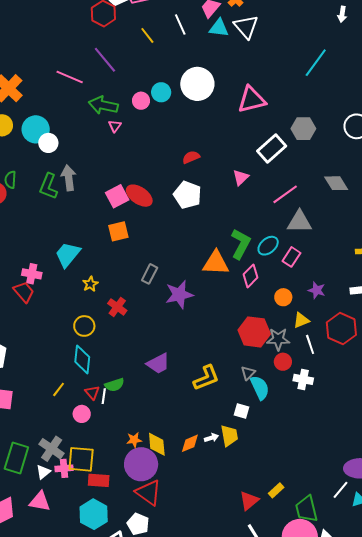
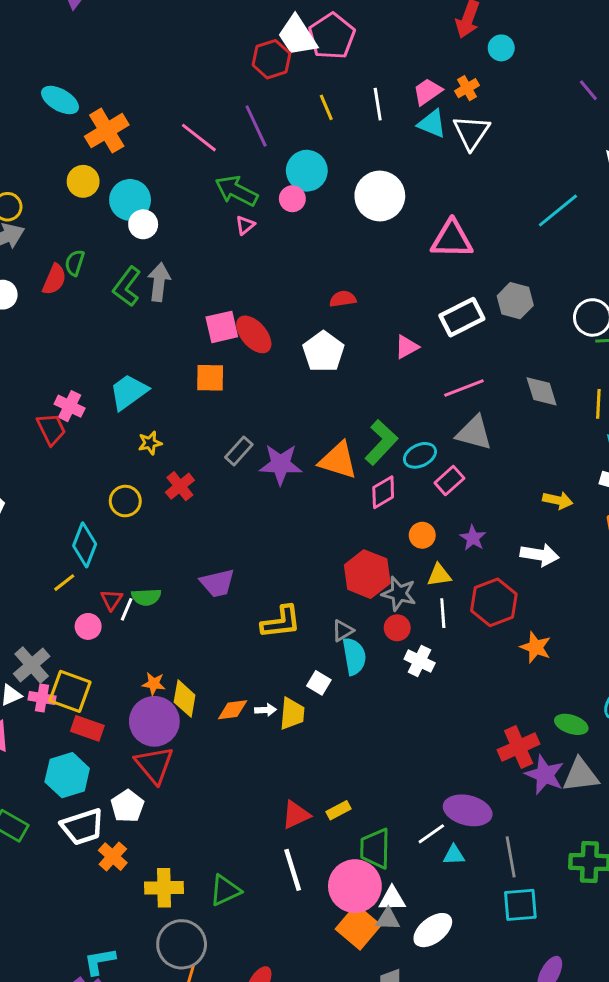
cyan circle: (161, 92) -> (307, 171), moved, size x1.4
purple star: (179, 295) -> (281, 464), moved
cyan diamond: (82, 359) -> (85, 545), moved

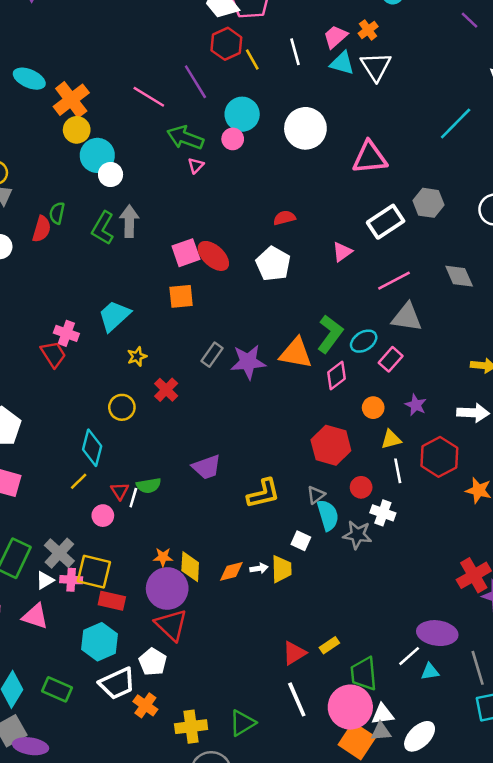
red hexagon: (271, 59) -> (226, 44), moved
yellow circle: (83, 181) -> (77, 130), moved
gray star: (399, 594) -> (357, 535), moved

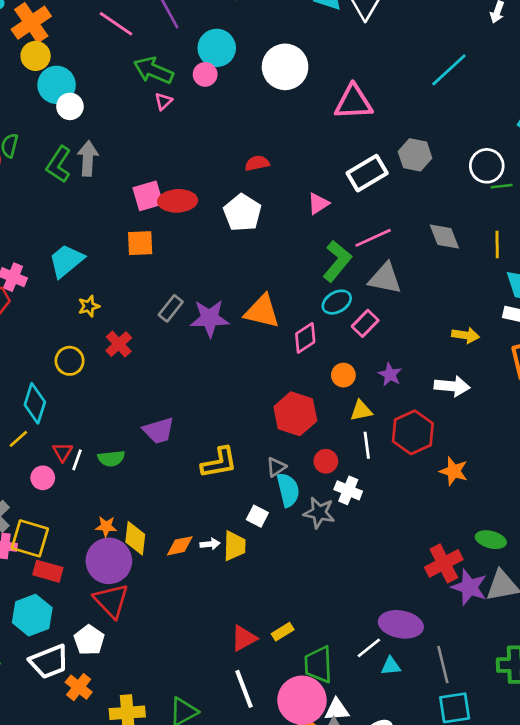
red ellipse: (213, 256) -> (178, 201), turned -48
green L-shape: (330, 334) -> (337, 261), moved
green semicircle: (149, 486) -> (111, 458), moved

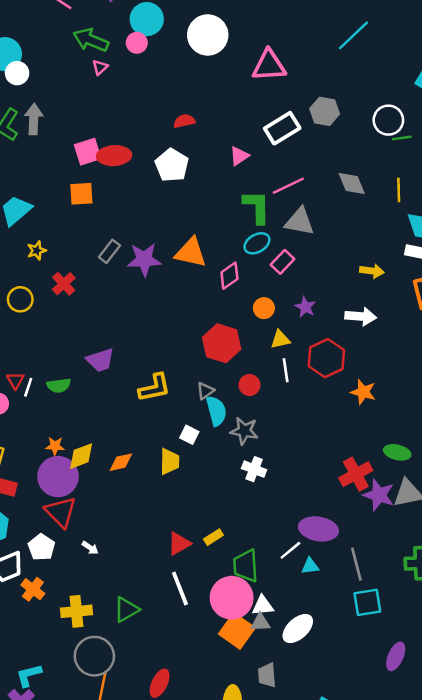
green L-shape: (337, 261) -> (257, 207), turned -39
white cross: (348, 490) -> (254, 469), moved
yellow diamond: (135, 538) -> (81, 456), turned 64
white arrow: (210, 544) -> (90, 548), moved, turned 42

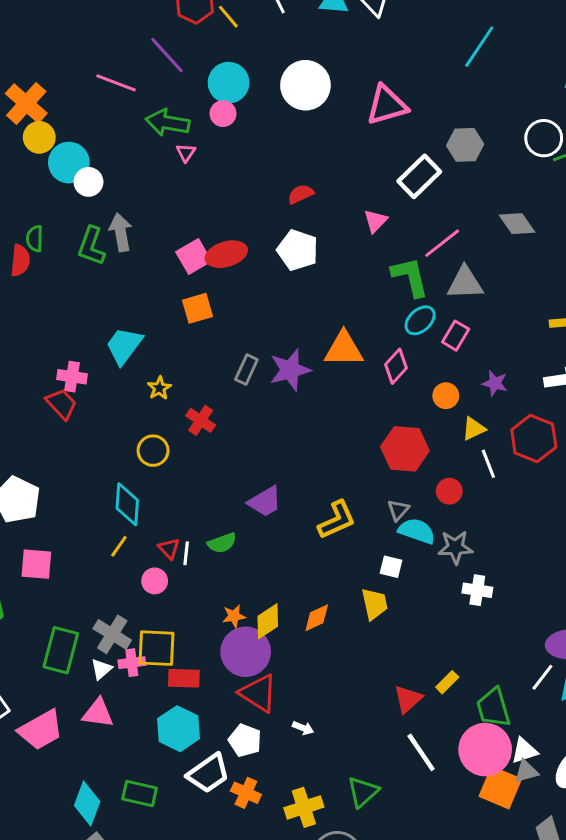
cyan semicircle: (216, 411) -> (417, 531), turned -44

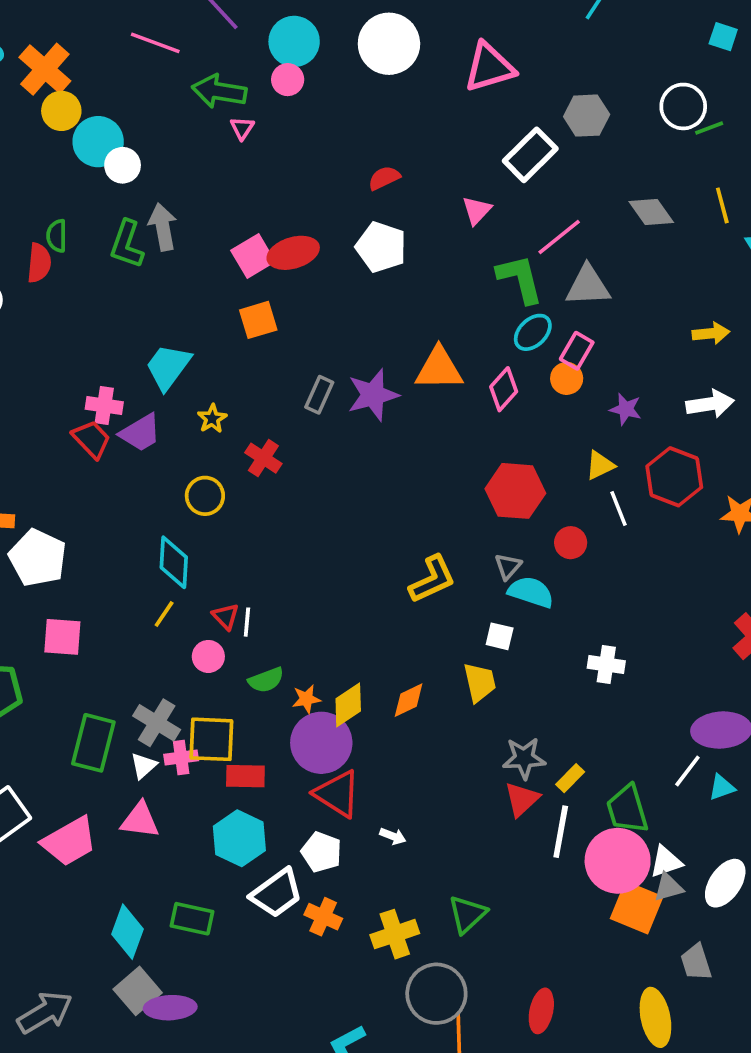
orange circle: (446, 396) -> (567, 378), moved
purple trapezoid: (265, 502) -> (140, 433), moved
green semicircle: (222, 543) -> (266, 680), moved
gray star: (455, 547) -> (524, 758), moved
white line: (421, 752) -> (561, 832), moved, turned 45

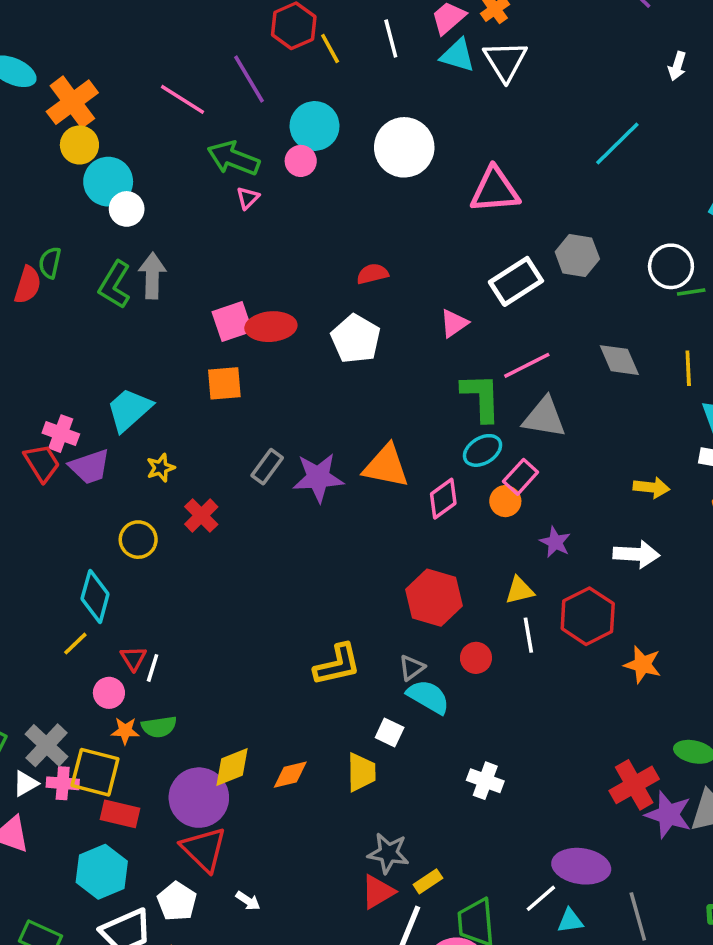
orange star: (306, 699) -> (125, 731), moved

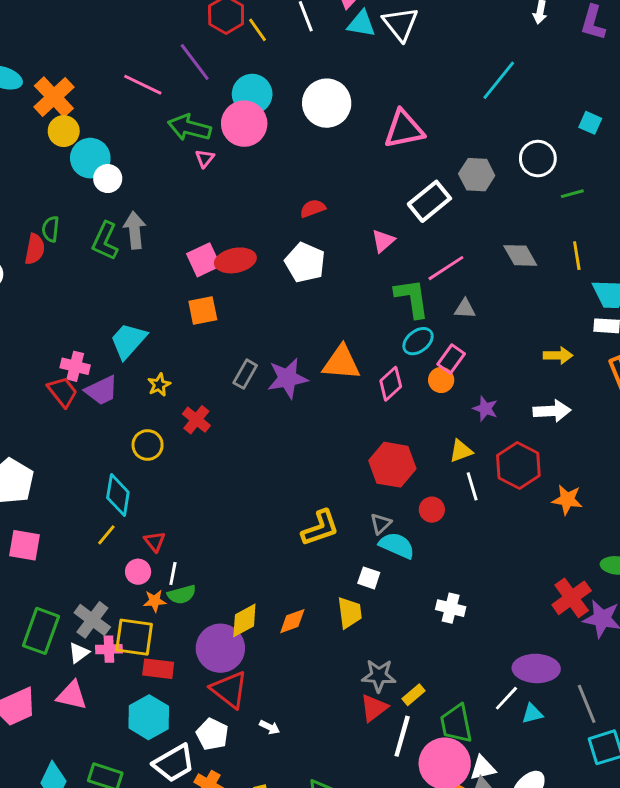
pink circle: (301, 161) -> (244, 124), size x1.8
white circle: (671, 266) -> (538, 159), moved
gray triangle: (544, 417) -> (465, 309), size x0.6
white line: (153, 668) -> (173, 573), moved

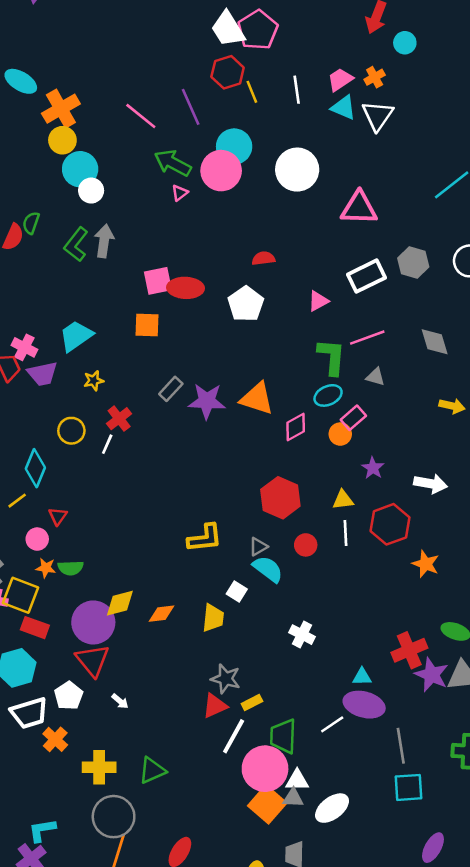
yellow arrow: (558, 355) -> (452, 406), moved
white line: (173, 573) -> (107, 444), moved
cyan triangle: (532, 714) -> (362, 677), moved

